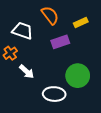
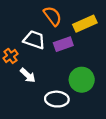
yellow rectangle: (81, 22) -> (85, 24), size x1.5
white trapezoid: (22, 31) -> (34, 40), moved

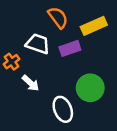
white ellipse: (57, 99) -> (63, 109), turned 65

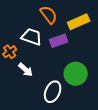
white ellipse: (63, 109) -> (53, 92), turned 45

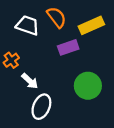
white trapezoid: (32, 37) -> (27, 25), moved
white ellipse: (53, 92) -> (41, 107), moved

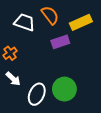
white arrow: (30, 81) -> (13, 79), moved
green circle: (88, 86) -> (64, 89), moved

